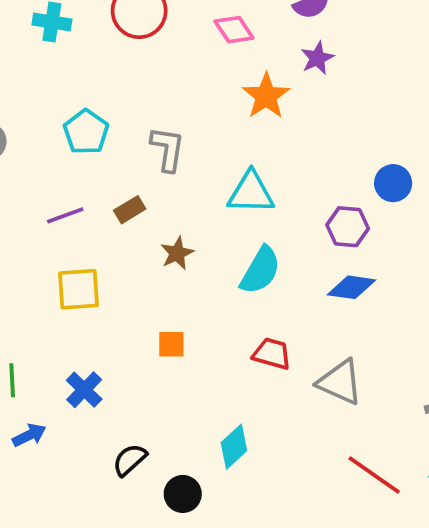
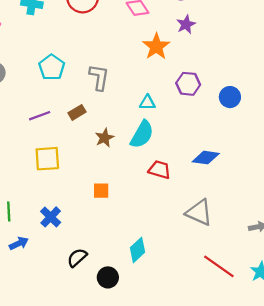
cyan triangle: (251, 193) -> (147, 103), size x0.6
purple hexagon: (348, 227) -> (188, 84), moved
cyan semicircle: (260, 270) -> (142, 134), moved
red trapezoid: (272, 354) -> (160, 170), moved

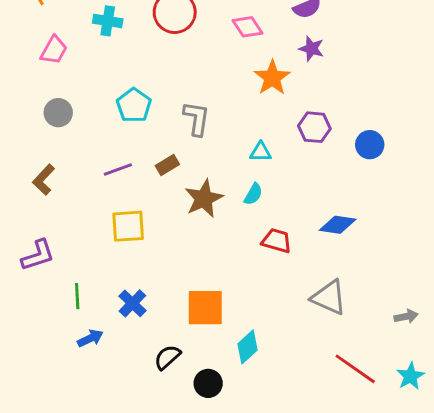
purple star: (186, 24) -> (311, 49), turned -30
cyan semicircle: (142, 134) -> (253, 194), size x0.6
brown star: (105, 138) -> (204, 199), size x1.5
orange square: (101, 191) -> (205, 308), moved, size x1.8

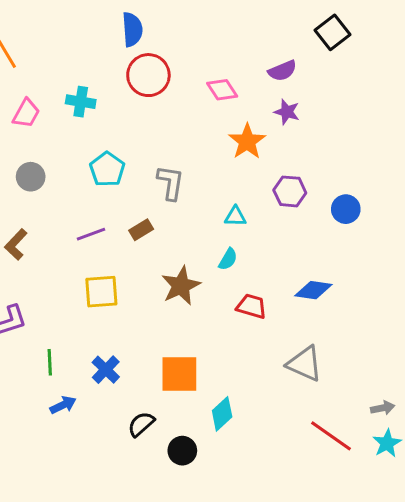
cyan cross: (108, 21) -> (81, 102), moved
brown star: (204, 199) -> (181, 286), moved
gray arrow: (406, 316) -> (383, 408), moved

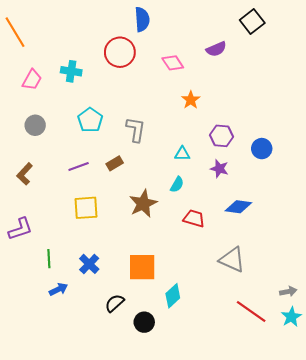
blue semicircle: (132, 29) -> (142, 19), moved
purple star: (287, 112) -> (219, 169), moved
orange star: (247, 141) -> (191, 100), size x0.7

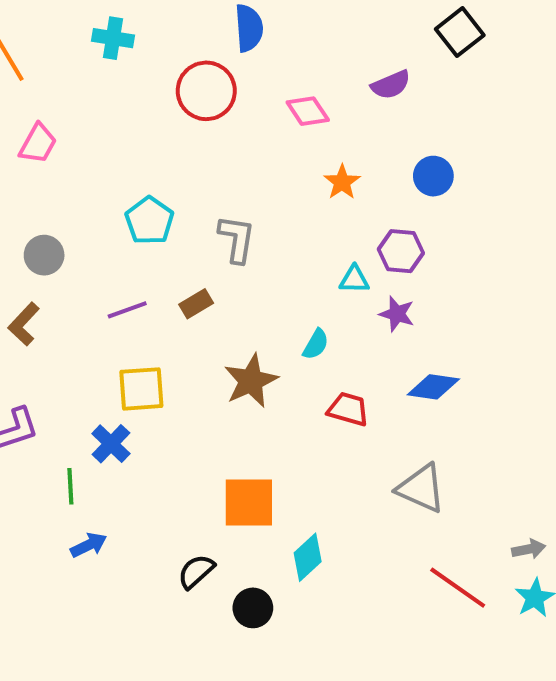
cyan cross: (71, 71) -> (113, 38), moved
gray circle: (35, 125) -> (44, 255), moved
blue circle: (262, 149) -> (433, 176), moved
cyan triangle: (182, 154) -> (354, 279), moved
blue cross: (89, 264) -> (111, 444), moved

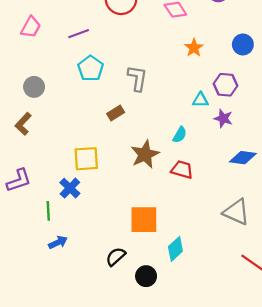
purple line: (127, 310) -> (79, 34), moved
red trapezoid: (348, 409) -> (182, 170), moved

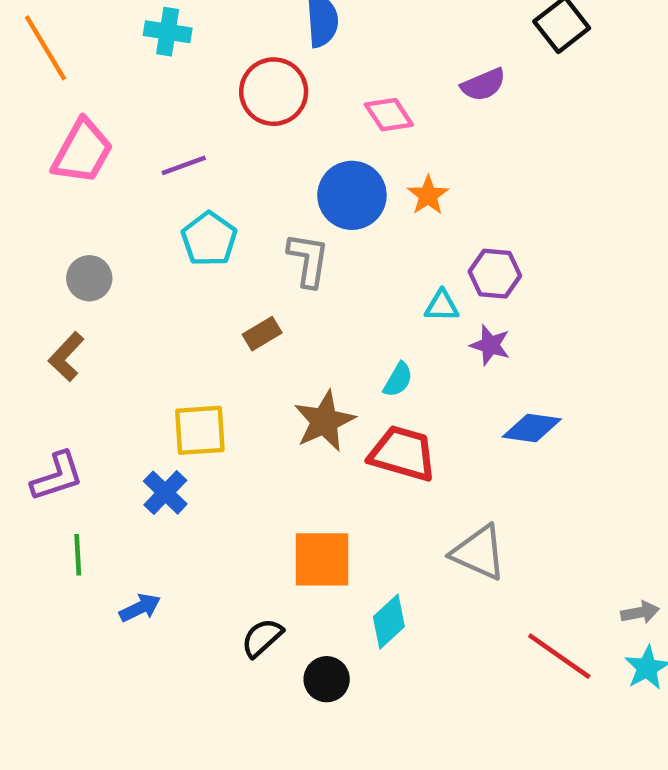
pink trapezoid: (31, 27) -> (82, 152), size x1.4
blue circle: (243, 44) -> (352, 195), moved, size x1.5
red trapezoid: (182, 170) -> (403, 453), size x1.4
green line: (48, 211) -> (78, 555), moved
gray triangle: (236, 212) -> (479, 552), moved

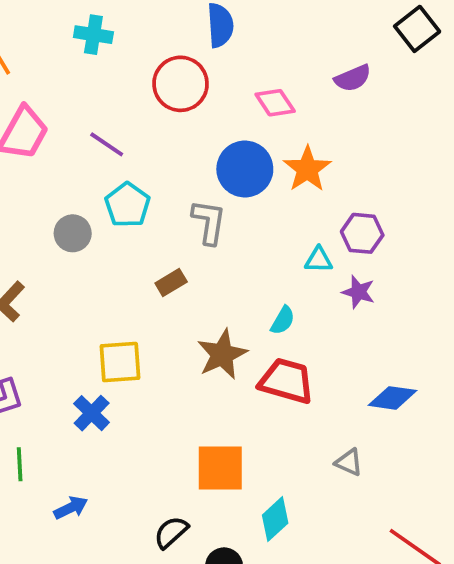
purple line: (184, 165) -> (107, 144), turned 54
orange star: (428, 195) -> (307, 169), size x1.4
gray circle: (89, 278) -> (73, 233), moved
blue diamond: (532, 428) -> (392, 398), moved
gray triangle: (479, 552) -> (349, 462), size x0.6

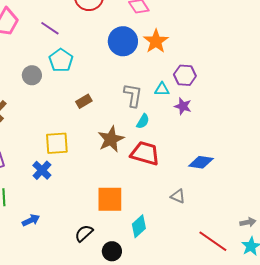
gray L-shape: (209, 222) -> (133, 95), moved

